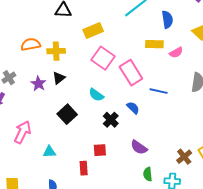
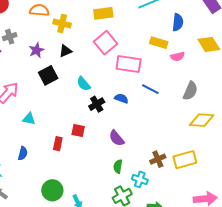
pink rectangle: (131, 73) -> (129, 64), turned -65
black triangle: (59, 78) -> (66, 51), moved
cyan semicircle: (96, 95) -> (84, 84), moved
blue semicircle: (133, 108) -> (121, 98), turned -40
black square: (67, 114) -> (48, 75), moved

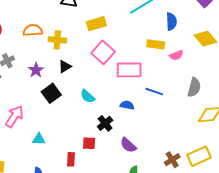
black cross: (97, 104) -> (105, 123), moved

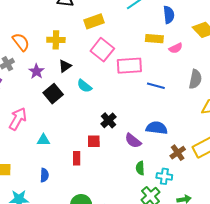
orange semicircle: (33, 30) -> (21, 42), moved, turned 60
cyan semicircle: (87, 96) -> (84, 86), moved
blue semicircle: (127, 105) -> (157, 128), moved, size x1.5

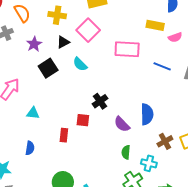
pink square: (102, 50) -> (88, 30), moved
blue line: (156, 86) -> (162, 66), moved
blue semicircle: (157, 128) -> (147, 114), turned 75

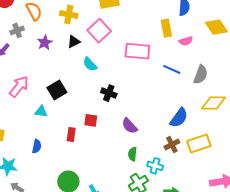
yellow rectangle: (155, 25) -> (166, 28), turned 66
black square: (48, 68) -> (57, 90), moved
black cross: (100, 101) -> (109, 93), moved, turned -35
blue semicircle: (147, 114) -> (179, 118), moved, turned 35

